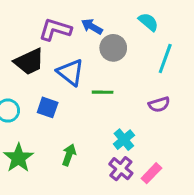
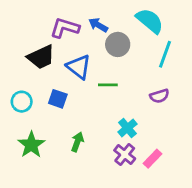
cyan semicircle: (148, 22) -> (150, 21), size x1.5

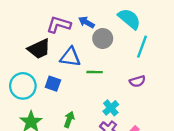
blue triangle: (79, 67) -> (70, 57), turned -30
cyan circle: (22, 102) -> (23, 86), size x1.5

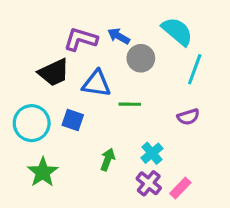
green arrow: (69, 119) -> (108, 160), moved

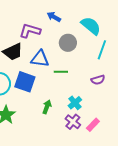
blue arrow: (119, 36) -> (54, 17), moved
blue square: (73, 120) -> (25, 82), size x1.5

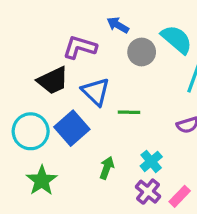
gray circle: (68, 43) -> (142, 52), moved
blue triangle: (40, 59) -> (96, 92), turned 36
blue square: (25, 82) -> (72, 128), turned 30

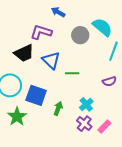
blue arrow: (118, 25) -> (58, 12), moved
blue square: (72, 128) -> (36, 95), moved, turned -30

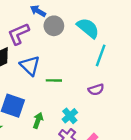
purple L-shape: (41, 32) -> (19, 34), turned -40
gray circle: (80, 35) -> (54, 26), moved

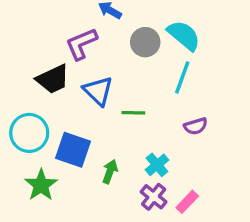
gray circle: (54, 26) -> (145, 42), moved
cyan line: (101, 55) -> (182, 77), moved

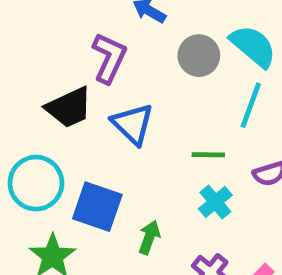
purple L-shape: (81, 44) -> (109, 58), turned 138
green line: (133, 113) -> (208, 155), moved
cyan cross: (157, 165) -> (215, 202), moved

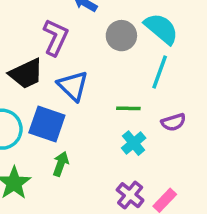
blue square: (97, 207) -> (47, 124), moved
green arrow: (149, 237) -> (61, 164), moved

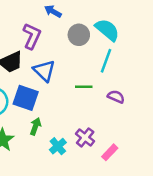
purple semicircle: (173, 122) -> (116, 97), turned -140
cyan cross: (134, 143) -> (58, 146), moved
purple cross: (130, 195) -> (85, 137), moved

